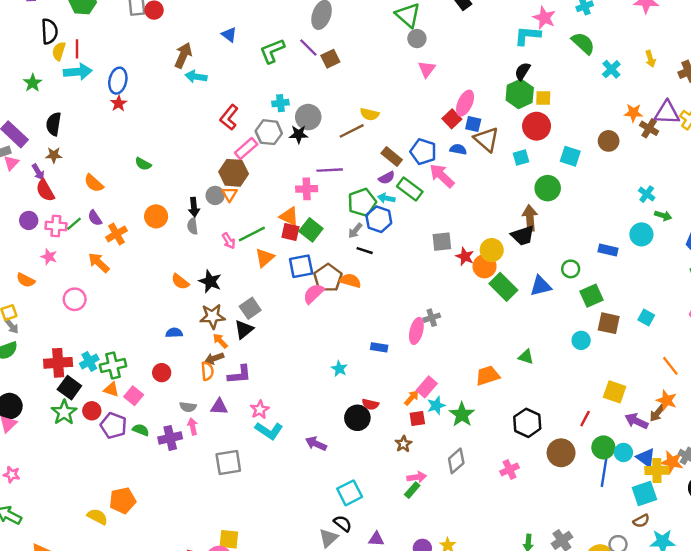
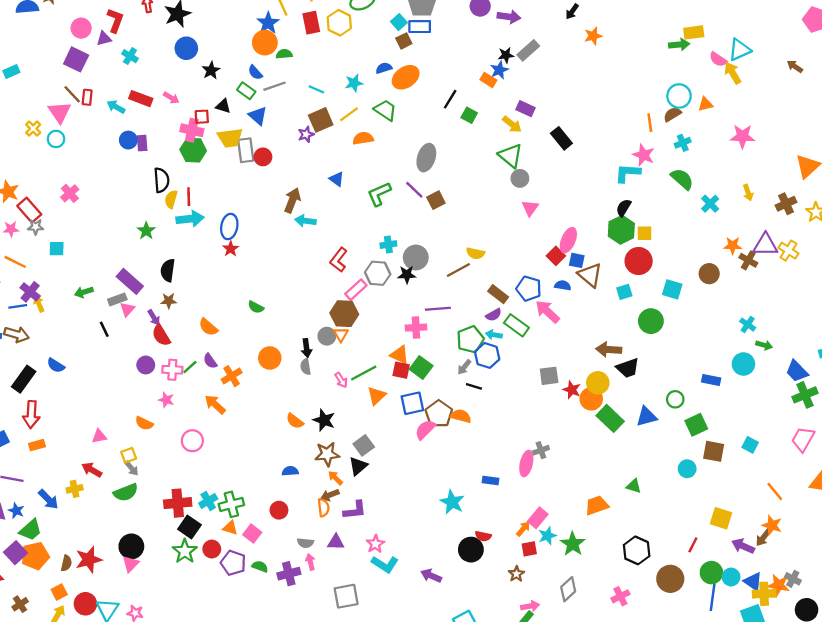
brown arrow: (530, 218) -> (609, 349), moved, turned -80
cyan star: (339, 369) -> (452, 502), size x1.5

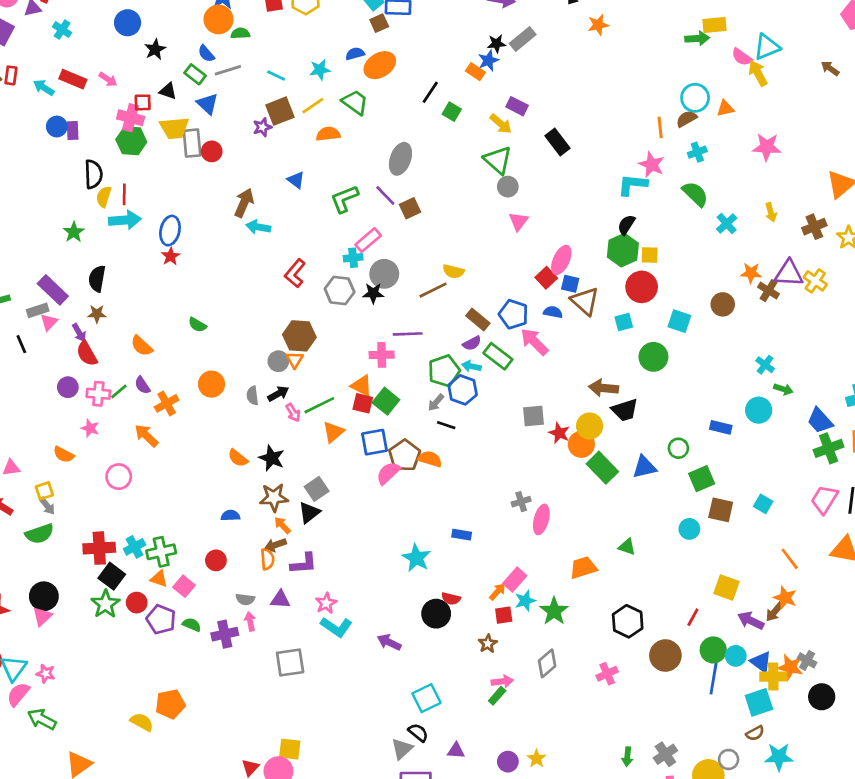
pink rectangle: (356, 290) -> (368, 240), moved
black arrow: (306, 348) -> (278, 394), moved, turned -114
pink ellipse: (526, 463) -> (541, 519), moved

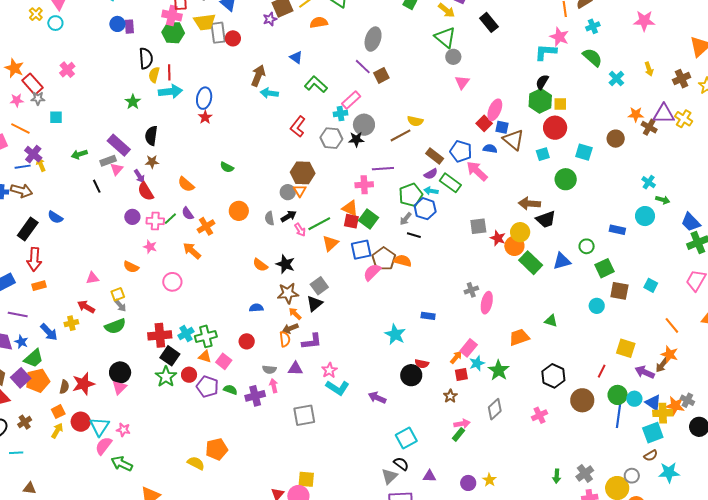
green L-shape: (344, 199) -> (316, 84), moved, turned 65

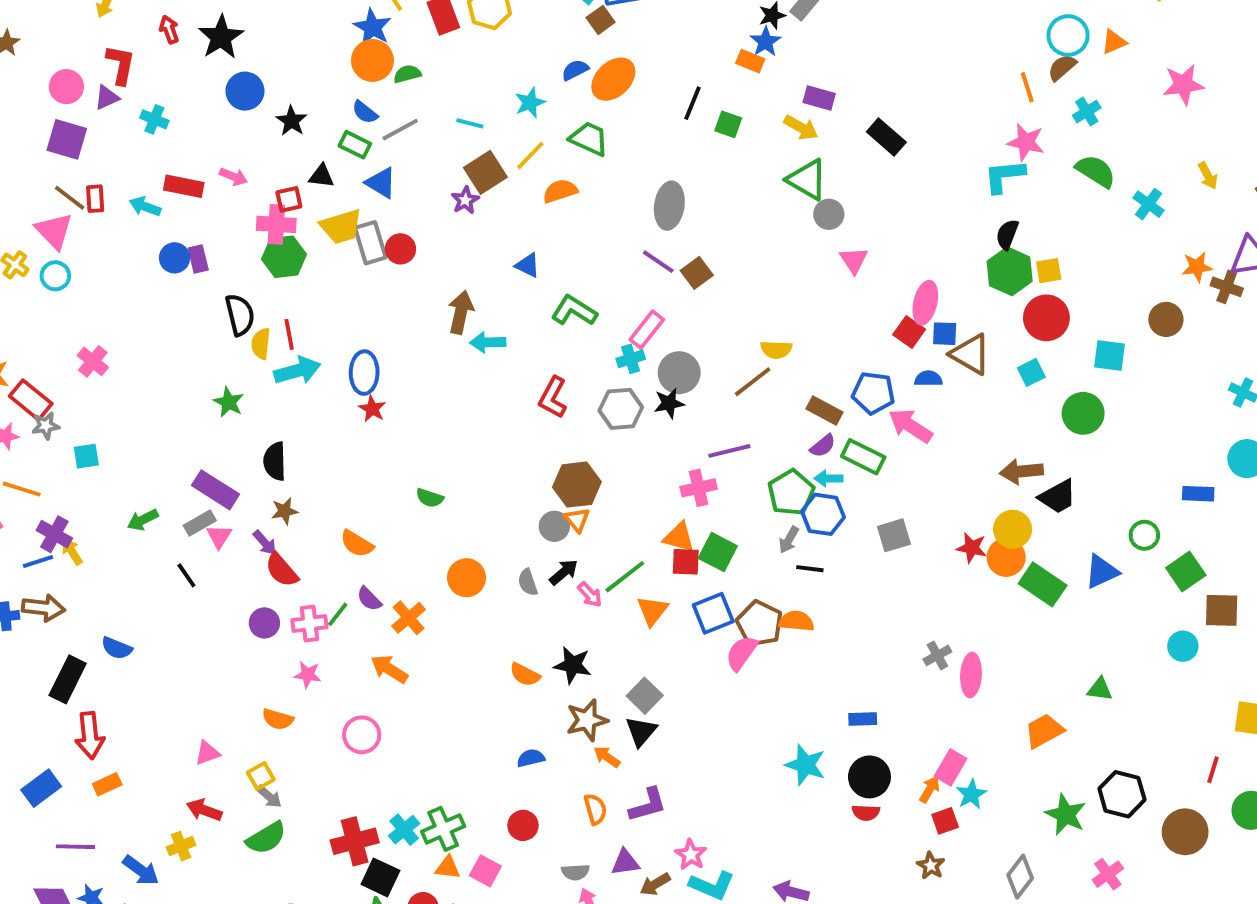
gray square: (478, 226) -> (894, 535), moved
brown arrow: (290, 328) -> (655, 884), moved
green star: (499, 370) -> (1066, 815), moved
black circle: (411, 375) -> (869, 777), moved

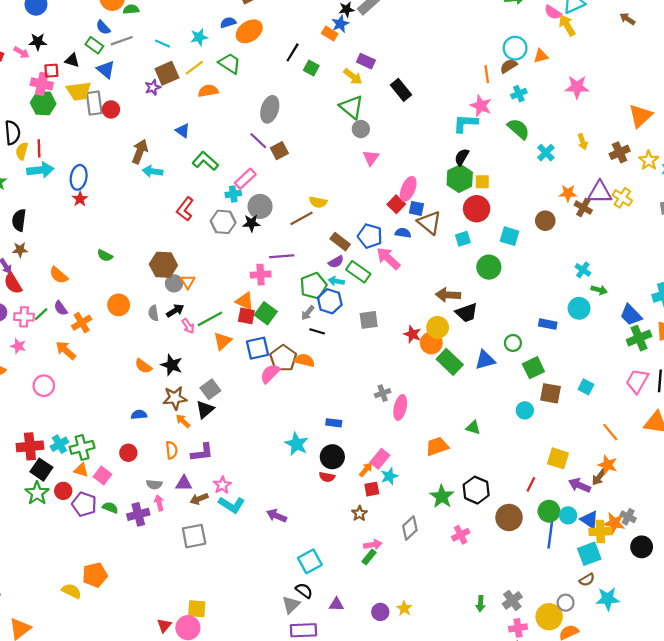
black star: (292, 121) -> (38, 42), moved, turned 30
brown hexagon: (577, 485) -> (163, 265), moved

